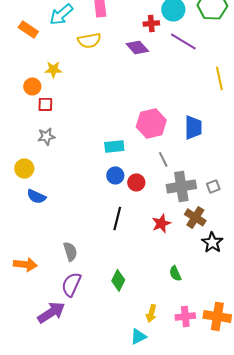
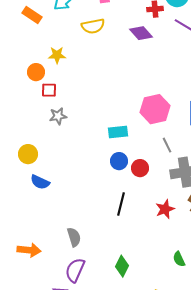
gray star: (46, 136) -> (58, 116), moved

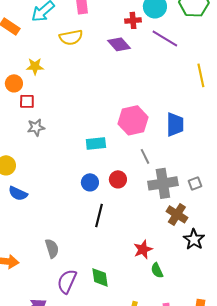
blue circle: (119, 161) -> (90, 182), moved
red star: (165, 209) -> (143, 249), moved
green diamond: (122, 266) -> (100, 277), turned -35
purple semicircle: (75, 270) -> (67, 281), moved

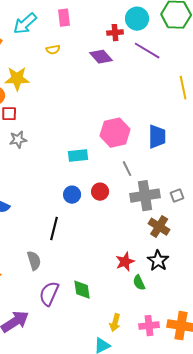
yellow semicircle: (71, 37) -> (53, 50), size x0.6
yellow star: (35, 66) -> (17, 79), size x1.4
black line: (99, 215) -> (54, 229), moved
black star: (194, 239) -> (158, 261), moved

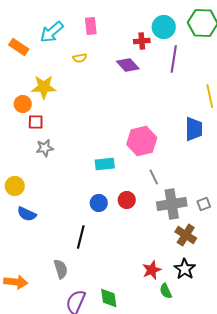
purple line: (147, 51) -> (174, 59), turned 68
blue trapezoid: (157, 137) -> (194, 129), moved

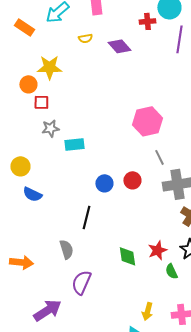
purple diamond: (128, 65) -> (119, 46), moved
cyan rectangle: (105, 164) -> (74, 144), moved
green diamond: (109, 298) -> (127, 256), moved

